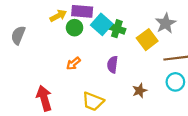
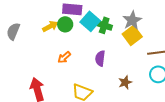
yellow arrow: (58, 16) -> (50, 26), moved
gray star: (166, 23) -> (132, 20), moved

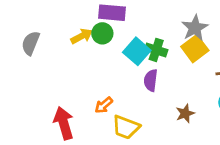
cyan square: (90, 21) -> (137, 51), moved
green cross: (104, 25) -> (156, 50), moved
orange arrow: (64, 57) -> (104, 105), moved

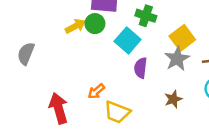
gray star: (195, 28) -> (177, 59), moved
gray semicircle: (31, 43) -> (26, 54), moved
green cross: (156, 50) -> (146, 16), moved

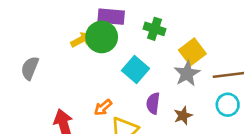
green circle: (95, 24) -> (102, 37), size x1.5
cyan square: (128, 40) -> (136, 69), moved
purple semicircle: (141, 68) -> (153, 103), moved

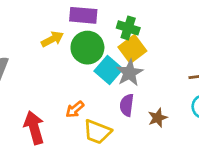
green circle: (102, 37) -> (87, 48), moved
yellow square: (192, 52) -> (132, 49), moved
gray star: (187, 74) -> (130, 73), moved

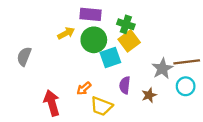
cyan square: (109, 70) -> (110, 58), turned 30
gray star: (130, 73) -> (162, 69), moved

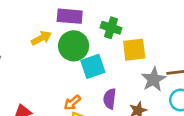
yellow square: (129, 41) -> (134, 50), moved, turned 30
orange arrow: (84, 88) -> (72, 103), moved

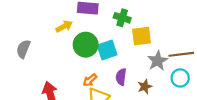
green circle: (74, 46) -> (86, 45), moved

